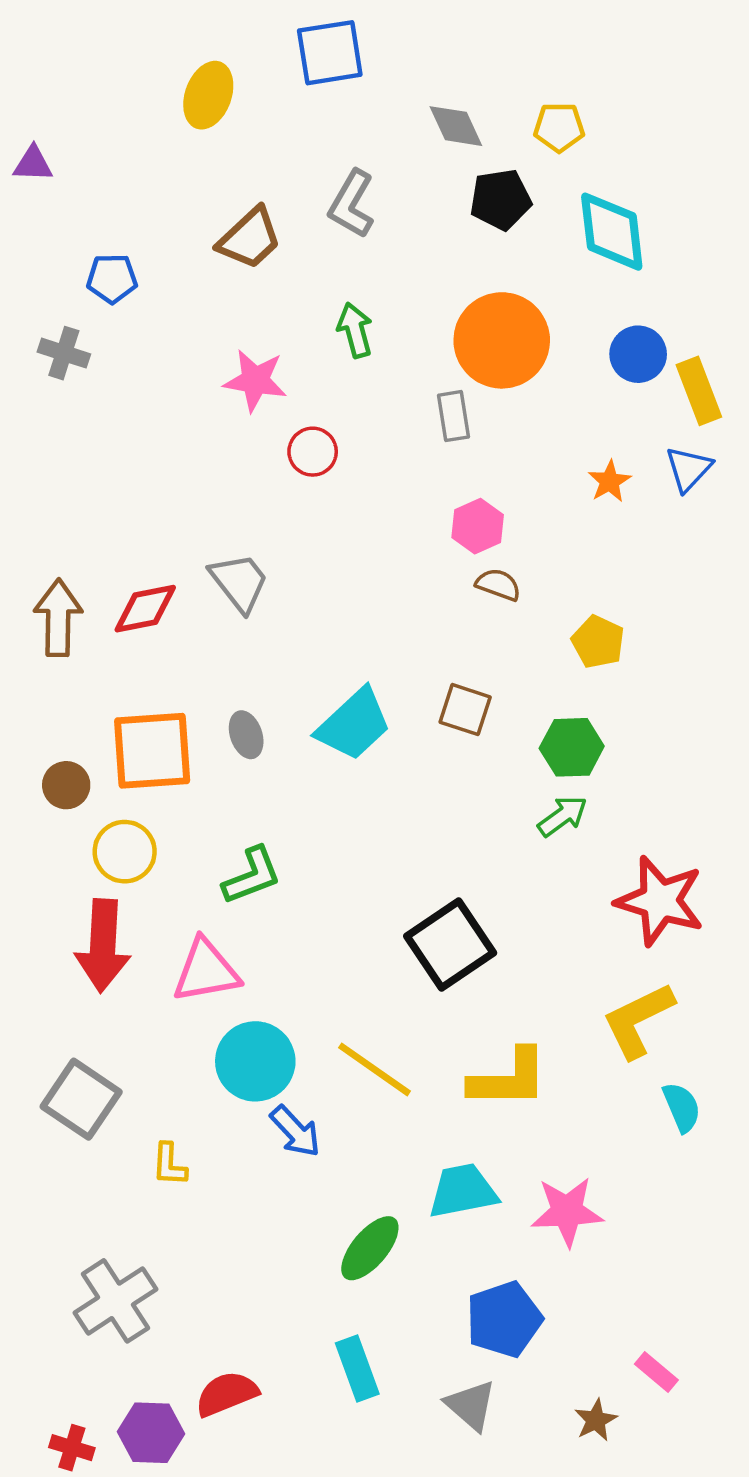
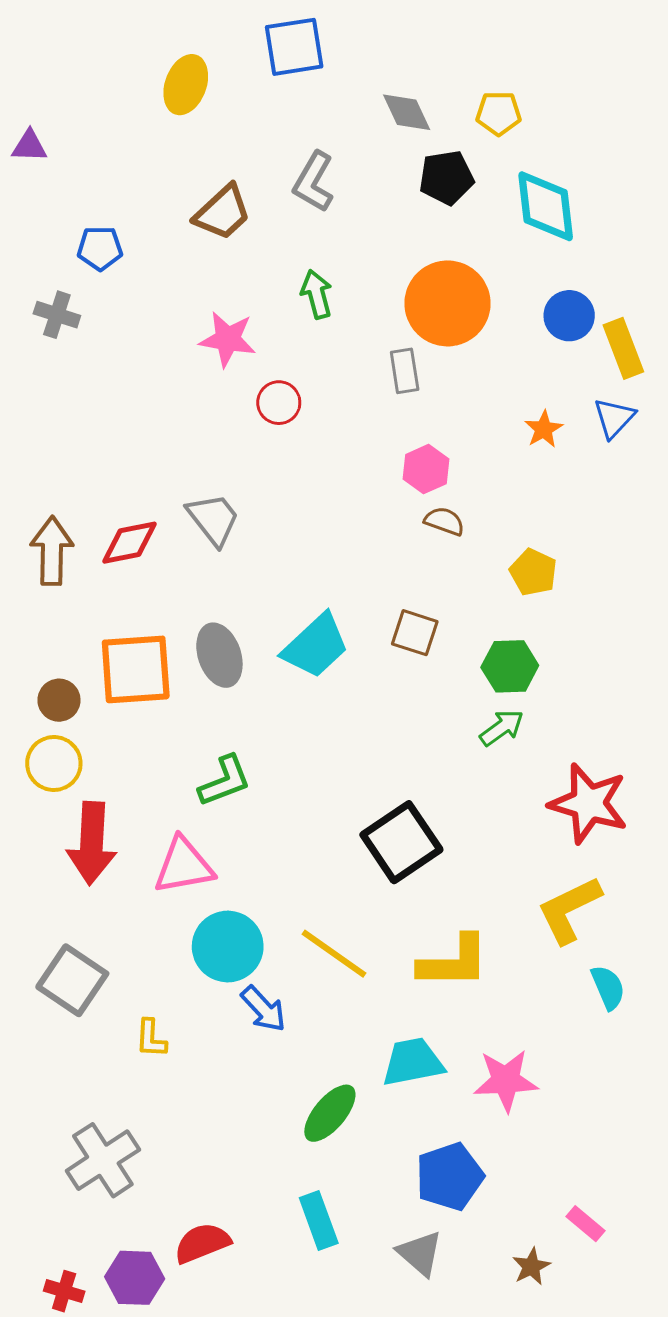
gray ellipse: (246, 735) -> (219, 655), size x1.5
yellow circle: (125, 852) -> (54, 764), moved

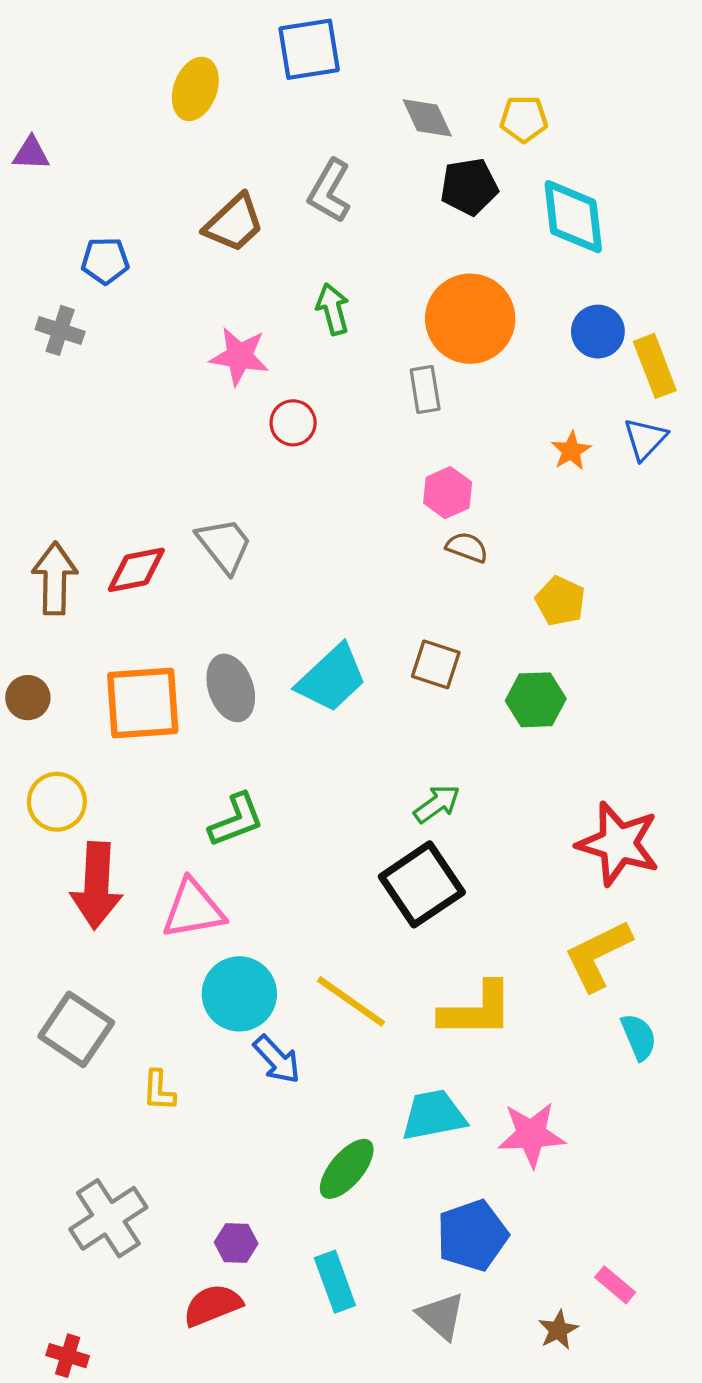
brown circle: (59, 700) -> (28, 698), moved
green arrow: (502, 728) -> (437, 804), moved
purple hexagon: (135, 1278) -> (236, 1243), moved, size x0.7

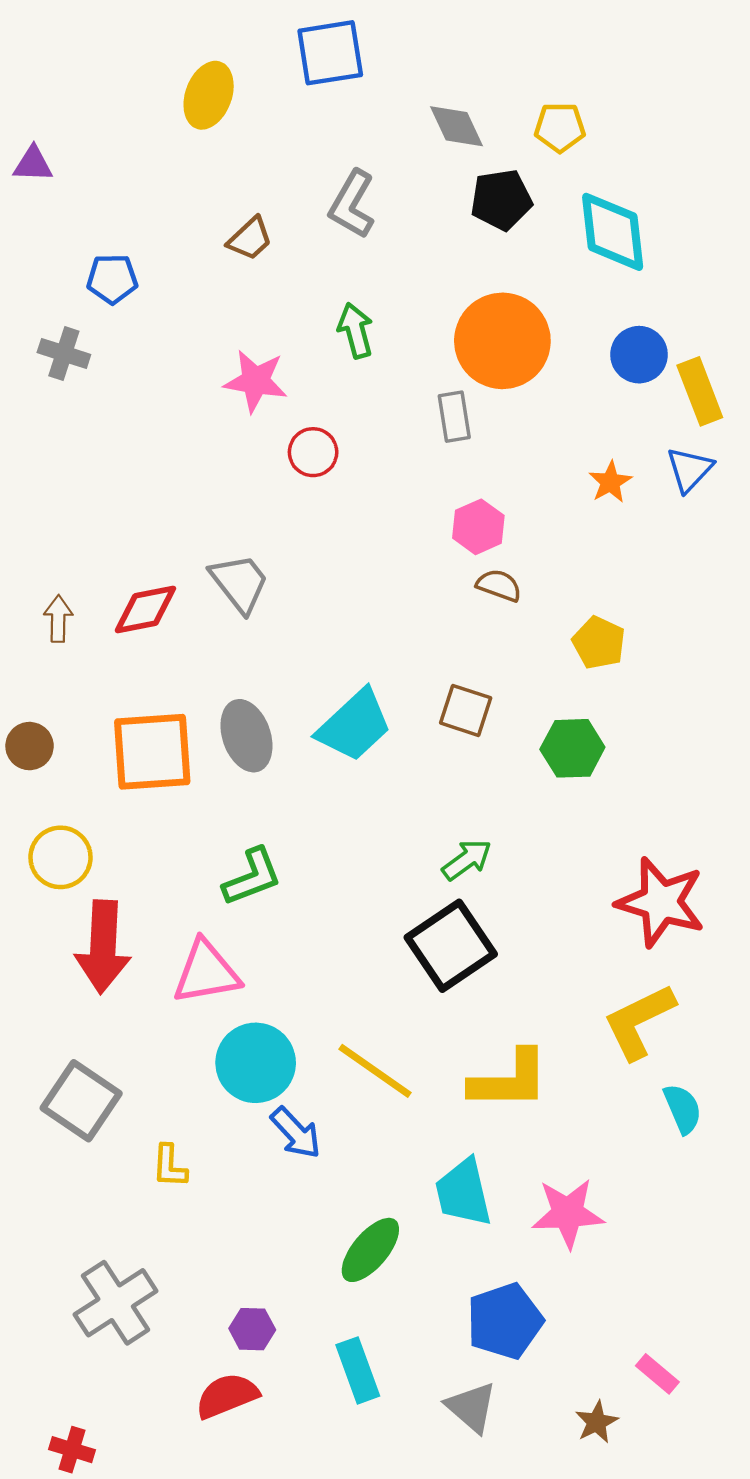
brown trapezoid: (234, 223) -> (250, 239), size x0.7
brown arrow: (55, 578) -> (58, 619), size x0.6
cyan trapezoid: (434, 1115) -> (463, 1193), turned -92

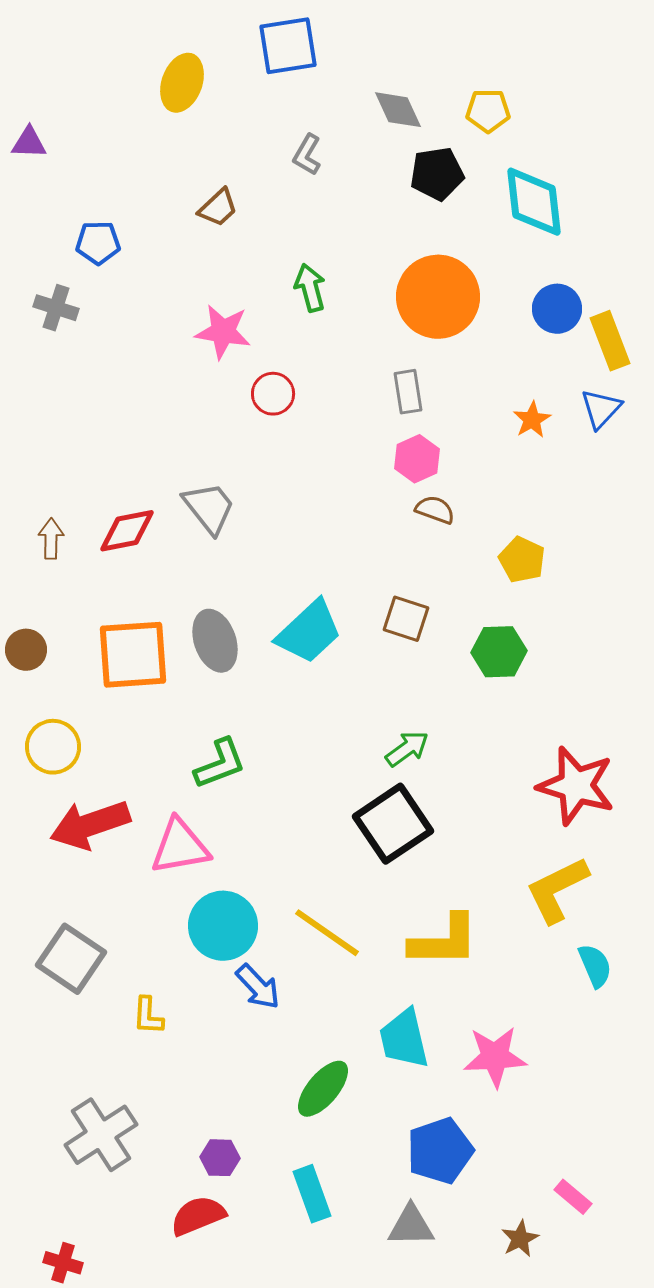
gray L-shape: (352, 204) -> (307, 155), moved, size x0.7
gray rectangle: (454, 417) -> (408, 392), moved
red arrow: (103, 947) -> (90, 825), turned 68
gray triangle: (471, 1407) -> (411, 1226), turned -42

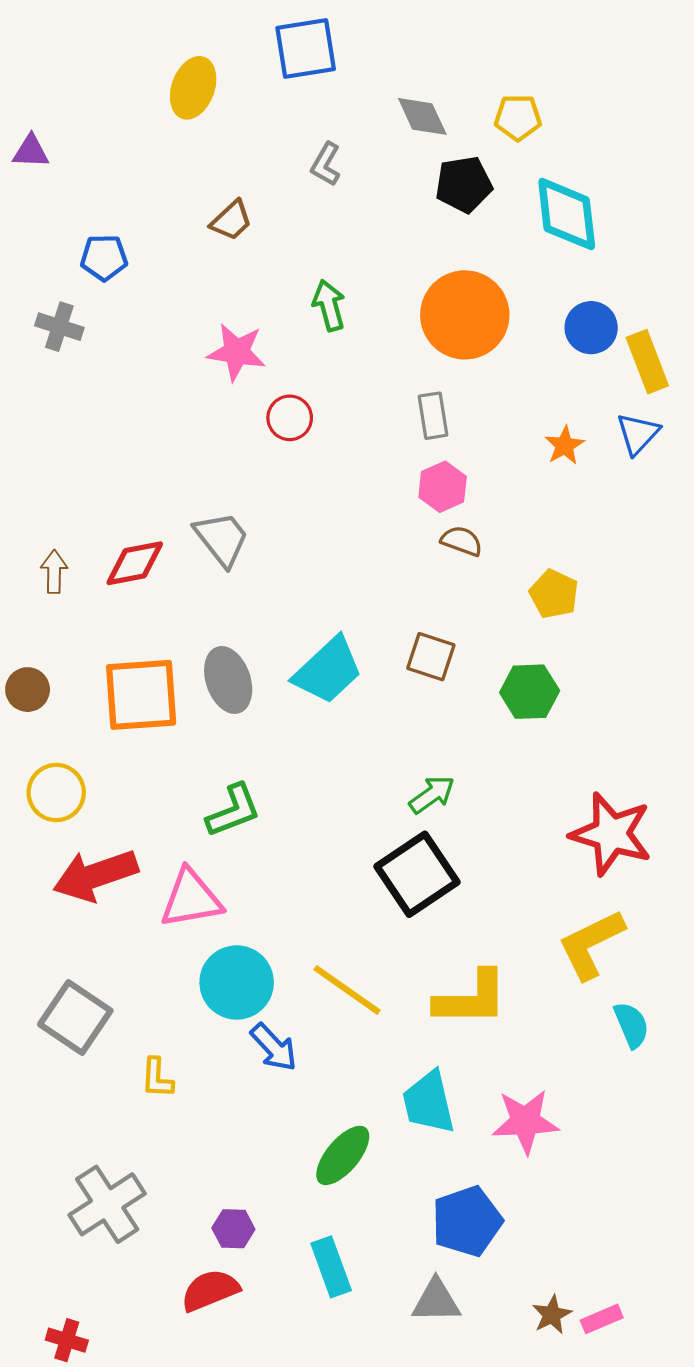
pink rectangle: (573, 1197) -> (602, 1319), moved, turned -63

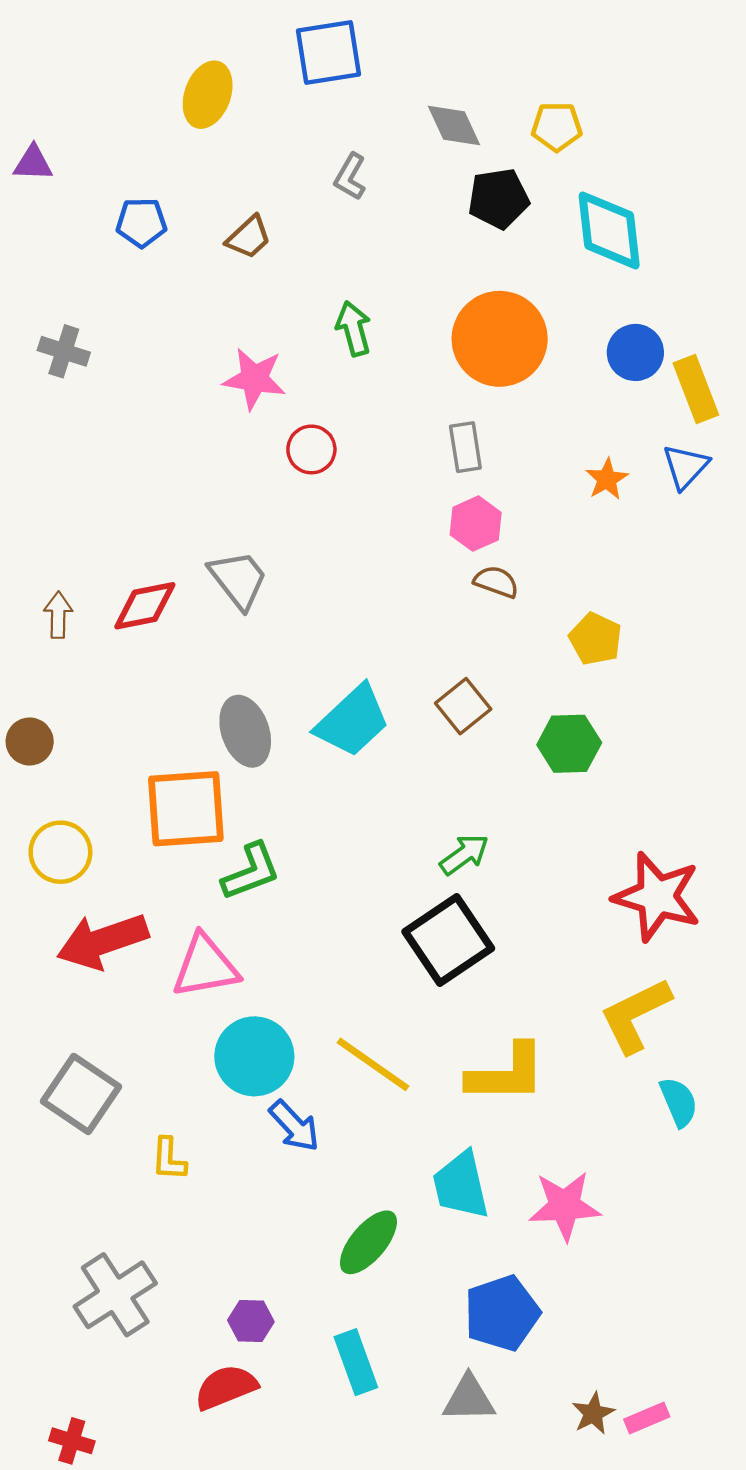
blue pentagon: (104, 258) -> (141, 222), moved
brown square: (431, 657) -> (463, 706), turned 33
orange square: (141, 695) -> (186, 809), moved

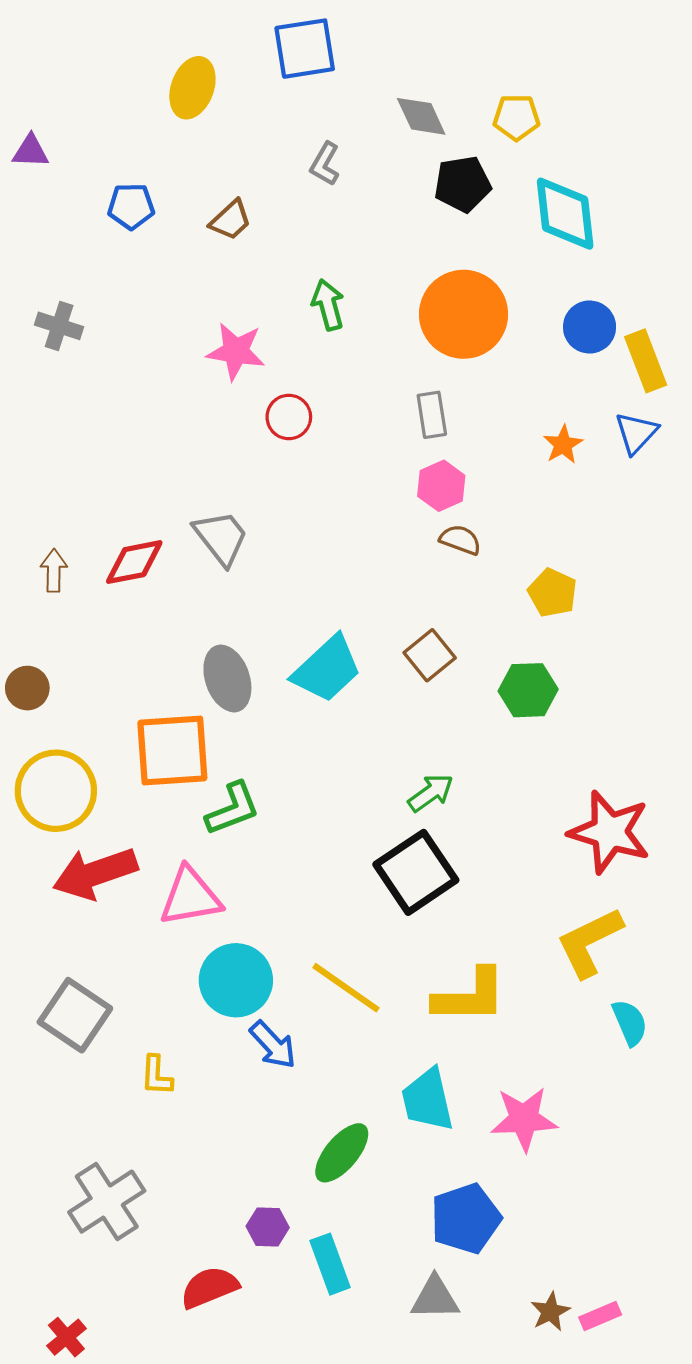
yellow circle: (60, 852) -> (56, 791), size x1.4
purple hexagon: (251, 1321) -> (268, 1227), moved
red cross: (72, 1441) -> (66, 1337), turned 33

